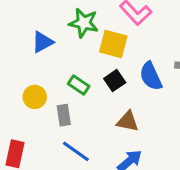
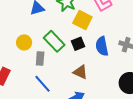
green rectangle: (79, 85) -> (54, 41), size x1.5

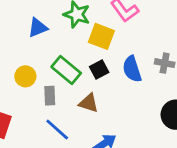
brown triangle: (80, 72) -> (89, 103), moved

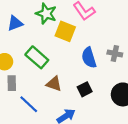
black square: (99, 69) -> (85, 89), moved
gray rectangle: (50, 96) -> (12, 83), moved

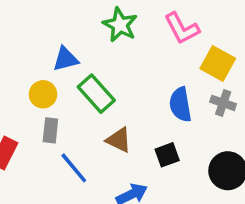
blue triangle: (15, 23) -> (66, 59), moved
yellow square: (65, 31) -> (218, 63), moved

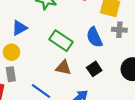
green rectangle: (96, 94) -> (61, 41), moved
gray rectangle: (50, 130) -> (11, 74), moved

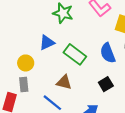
blue triangle: (19, 28) -> (47, 43), moved
brown triangle: (63, 68) -> (64, 82), moved

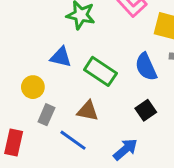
blue triangle: (47, 43) -> (61, 57), turned 42
gray rectangle: (24, 85) -> (46, 115), moved, turned 32

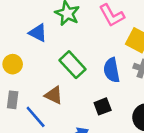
blue triangle: (61, 57) -> (38, 33), moved
gray rectangle: (46, 115) -> (13, 100), moved, turned -30

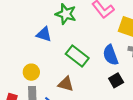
yellow circle: (13, 64) -> (31, 72), moved
black square: (103, 106) -> (116, 80), moved

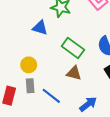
brown triangle: (66, 84) -> (74, 73), moved

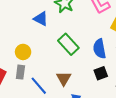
brown triangle: (74, 73) -> (64, 78), moved, turned 35

